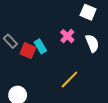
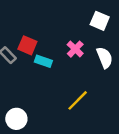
cyan rectangle: (40, 46) -> (43, 61), turned -40
red square: (28, 51) -> (27, 45), moved

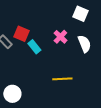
cyan rectangle: (43, 61) -> (34, 47), turned 32
yellow line: (78, 100) -> (62, 79), turned 42

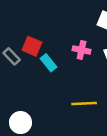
pink cross: (60, 37) -> (82, 50), turned -32

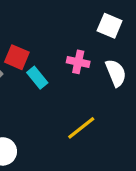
yellow line: (84, 103) -> (81, 128), turned -35

